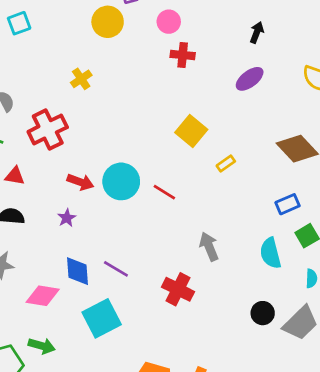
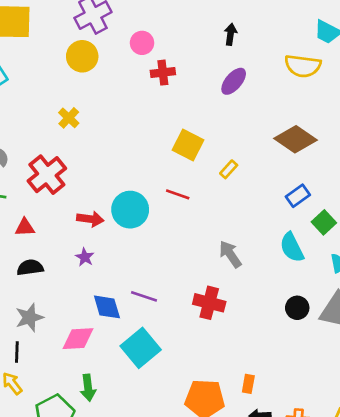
red line: (164, 192) -> (178, 194), moved
green arrow: (42, 346) -> (88, 388), turned 80

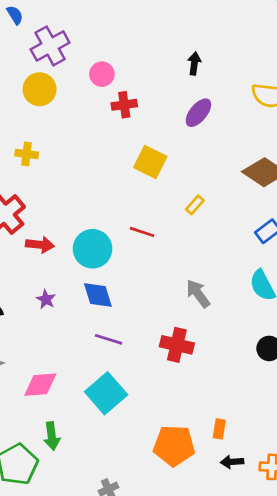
yellow cross: (69, 118) -> (27, 154), turned -35
yellow square: (188, 145) -> (150, 162), moved
red arrow: (90, 219) -> (40, 245), moved
blue diamond: (107, 307) -> (98, 295), moved

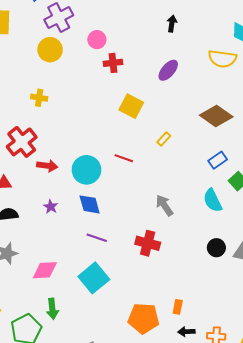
black arrow: (194, 64) -> (172, 24), moved

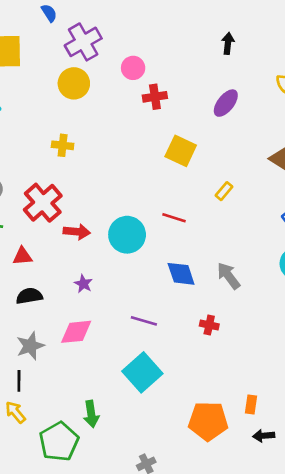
blue diamond: (90, 204) -> (181, 274), moved
red cross: (148, 243) -> (209, 325), size x0.6
pink diamond: (45, 270) -> (76, 332), moved

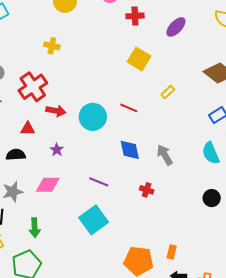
red cross: (155, 97) -> (135, 16), moved
red triangle: (22, 256) -> (28, 129), moved
green arrow: (91, 414) -> (35, 228), moved

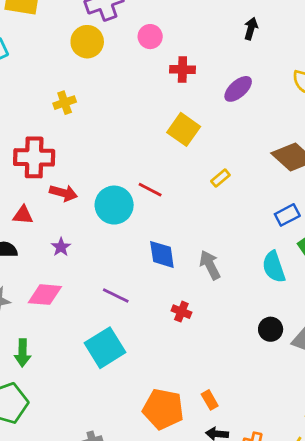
yellow cross: (52, 46) -> (65, 103), turned -35
red cross: (33, 87) -> (34, 157), turned 32
red line: (129, 108) -> (150, 190), moved
orange rectangle: (172, 252) -> (210, 400), turned -48

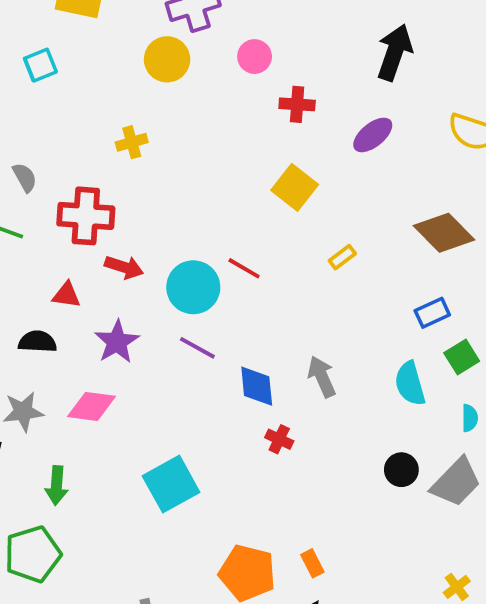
black arrow: (251, 29) -> (395, 52), size x1.8
purple star: (61, 247) -> (117, 342), size x1.6
blue diamond: (162, 254) -> (257, 386), moved
purple line: (116, 296) -> (197, 348), moved

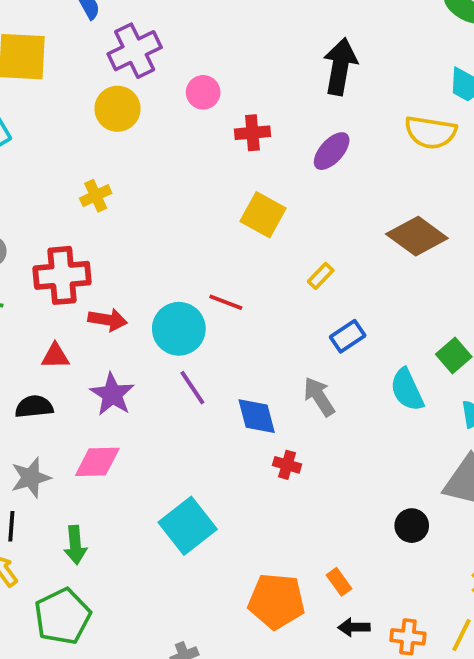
blue rectangle: (432, 313) -> (348, 336), moved
purple line: (197, 348) -> (192, 388), turned 36
black circle: (401, 470) -> (412, 526), moved

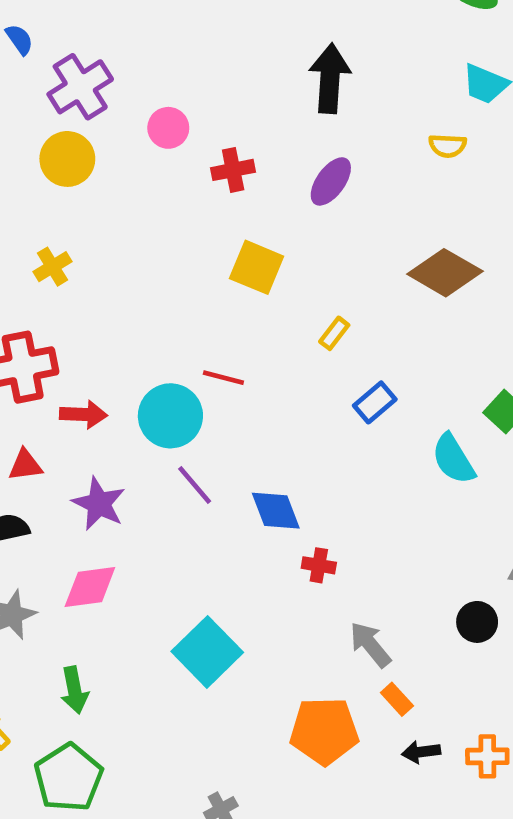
yellow semicircle: (431, 132) -> (447, 146), size x0.6
gray arrow: (319, 397) -> (370, 645), moved

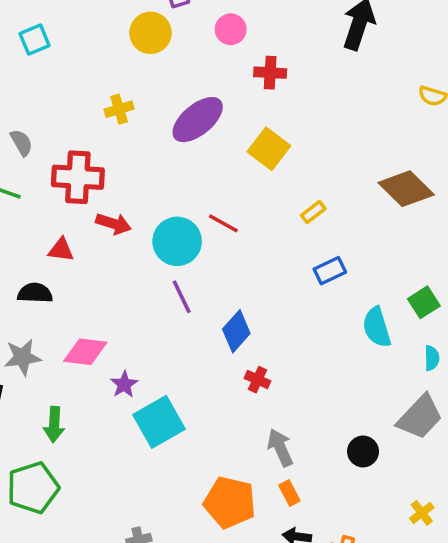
purple ellipse: (331, 181) -> (198, 120), moved, size x1.4
purple star: (99, 504) -> (124, 384), moved, size x0.7
blue diamond: (276, 511) -> (236, 331), turned 48

